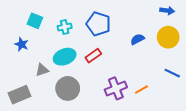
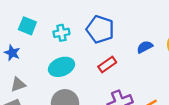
red rectangle: (93, 56) -> (107, 65), moved
gray triangle: (42, 70) -> (18, 84), moved

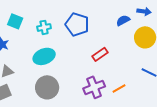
blue semicircle: (145, 47) -> (123, 20), moved
red rectangle: (107, 65) -> (100, 54), moved

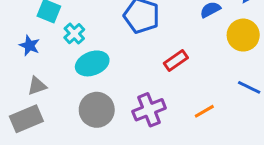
cyan cross: (44, 27) -> (74, 34), moved, turned -32
purple cross: (94, 87) -> (149, 110), moved

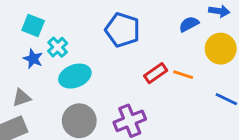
blue star: (29, 46) -> (33, 59), moved
orange line: (204, 111) -> (183, 75), moved, turned 48

